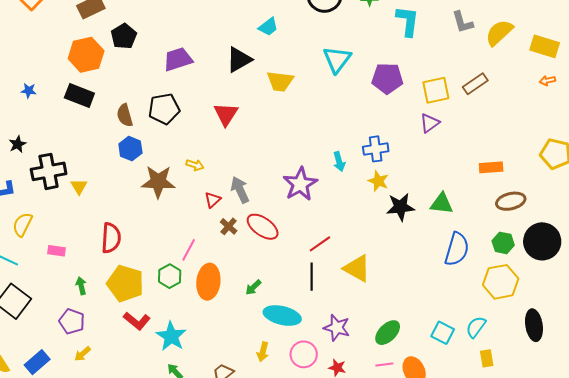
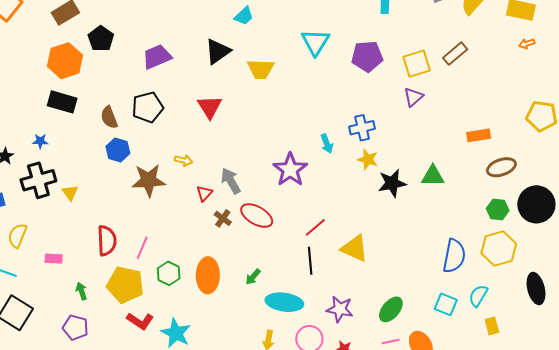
blue star: (29, 91) -> (40, 141), moved
blue semicircle: (457, 249) -> (454, 256), moved
pink line: (189, 250) -> (142, 248), moved

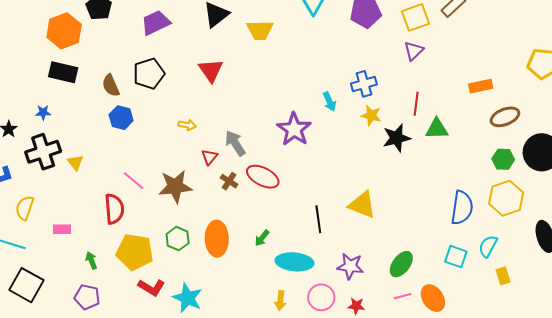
brown star: (149, 180) -> (175, 187), moved
red line: (315, 227) -> (416, 104), moved, turned -40
pink line: (142, 248) -> (134, 181), moved, turned -70

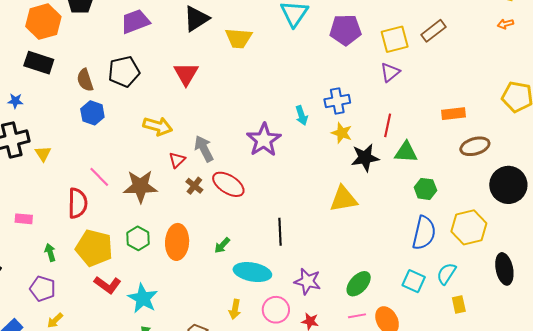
yellow arrow: (187, 125) -> (158, 126), size x1.6
green hexagon: (503, 159) -> (425, 189), moved
yellow triangle: (362, 205) -> (344, 199), moved, turned -36

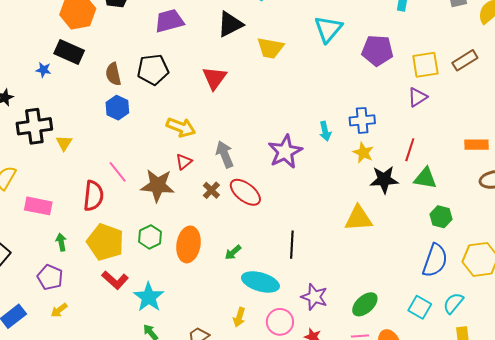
blue star: (15, 101) -> (43, 70), moved
red triangle: (177, 160) -> (184, 162), moved
pink rectangle: (24, 219) -> (38, 206), size x1.5

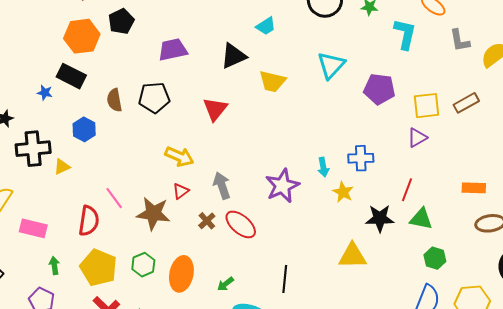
blue hexagon: (117, 108) -> (84, 129), moved
yellow triangle: (64, 143) -> (62, 167), turned 30
yellow star: (363, 153) -> (343, 192), moved

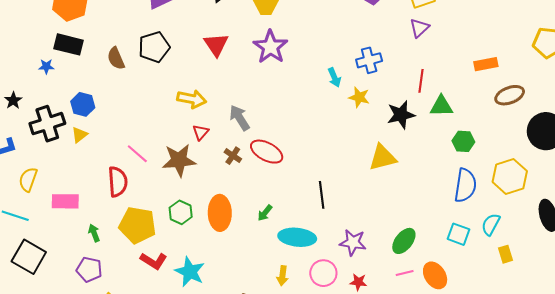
blue hexagon: (84, 129) -> (83, 104), moved
purple star: (282, 186) -> (270, 47), moved

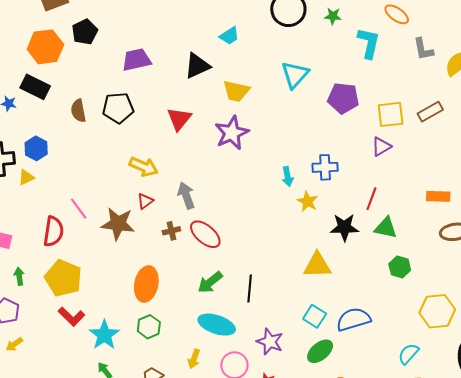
brown cross: (233, 156) -> (171, 231), turned 30
blue semicircle: (465, 185) -> (353, 319), moved, turned -128
green hexagon: (181, 212) -> (149, 327), moved
green arrow: (265, 213) -> (210, 282), moved, size x1.5
cyan square: (459, 234) -> (315, 316), moved

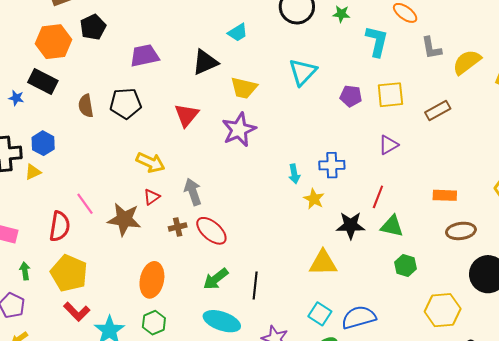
purple pentagon: (343, 98) -> (351, 96), size x0.7
yellow square: (391, 114) -> (390, 95), moved

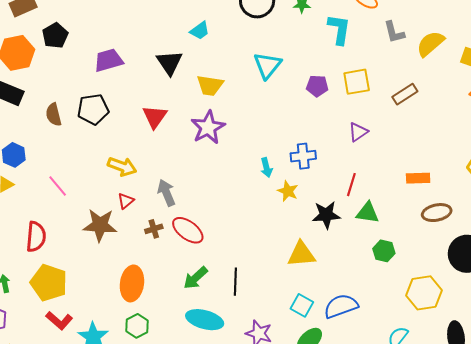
black triangle: (205, 62) -> (169, 63), turned -36
pink line: (85, 204) -> (58, 186), moved

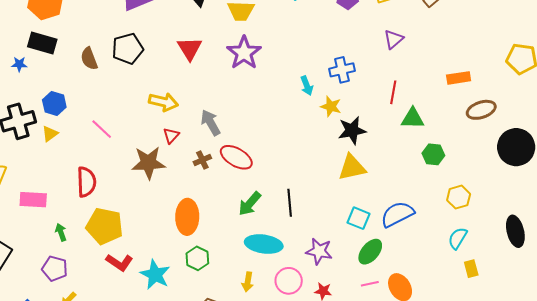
black star: (326, 215) -> (352, 130), moved
yellow hexagon: (424, 293) -> (459, 197), moved, size x0.7

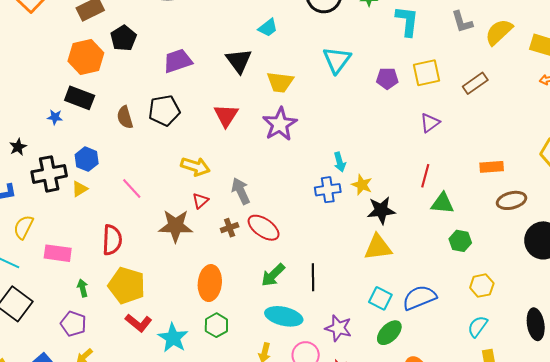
blue cross: (342, 70) -> (328, 190), moved

